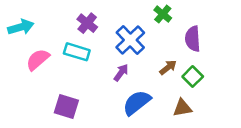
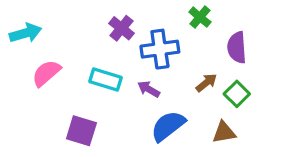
purple cross: (87, 23) -> (122, 28), moved
blue cross: (130, 40) -> (160, 49), turned 36
cyan rectangle: (77, 52) -> (105, 80), moved
purple arrow: (121, 73) -> (149, 89), turned -96

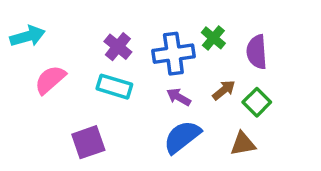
green cross: (200, 17) -> (213, 38), moved
purple cross: (122, 28) -> (118, 47), moved
purple arrow: (149, 89) -> (179, 97), moved
purple square: (81, 131) -> (88, 142), turned -36

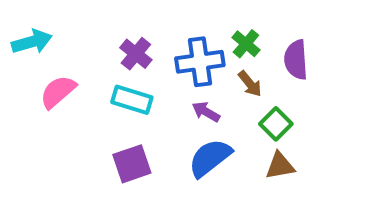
brown arrow: (224, 90) -> (250, 84), moved, turned 90
green square: (257, 102) -> (276, 124), moved
purple square: (88, 142) -> (132, 164), moved

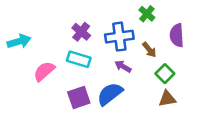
cyan arrow: (32, 42) -> (19, 41), moved
green cross: (246, 44) -> (147, 14), moved
pink semicircle: (58, 92) -> (44, 71), moved
blue semicircle: (210, 158) -> (110, 94), moved

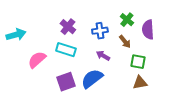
green cross: (147, 14) -> (127, 20), moved
blue cross: (119, 37) -> (100, 31), size x0.7
green square: (165, 74) -> (138, 62), turned -35

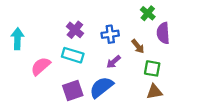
green cross: (127, 20) -> (148, 13), moved
cyan arrow: (16, 35) -> (18, 39), turned -72
purple arrow: (103, 56) -> (114, 62), turned -72

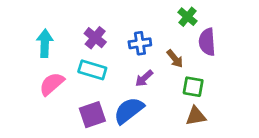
cyan arrow: (18, 39) -> (45, 43), moved

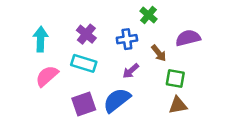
green cross: (188, 17) -> (149, 15), moved
purple semicircle: (207, 42) -> (188, 38), turned 80

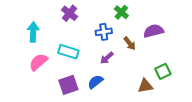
purple cross: (86, 34) -> (69, 13), moved
green square: (175, 79) -> (163, 71), moved, turned -35
blue semicircle: (117, 100) -> (95, 82), size x0.7

